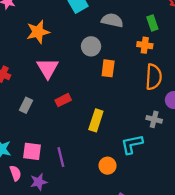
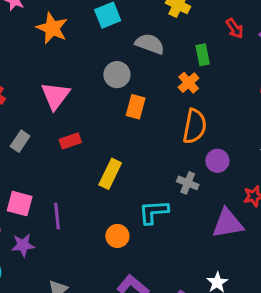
orange star: (38, 32) -> (52, 28), moved, turned 30
orange cross: (145, 45) -> (189, 83), turned 32

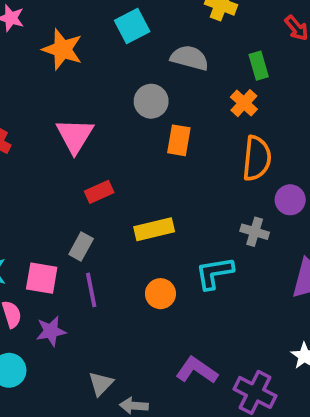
gray rectangle: (20, 141) -> (81, 246), moved
yellow rectangle: (110, 174) -> (154, 229), turned 56
orange circle: (117, 236) -> (160, 294), moved

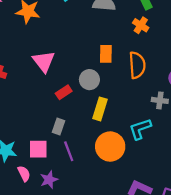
gray circle: (151, 101) -> (89, 80), moved
orange semicircle: (257, 158) -> (137, 65), moved
yellow rectangle: (154, 229) -> (100, 109), turned -50
orange circle: (160, 294) -> (110, 147), size x1.6

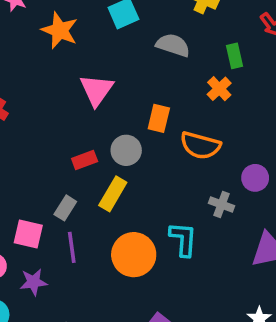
pink triangle: (44, 61) -> (96, 90), moved
orange semicircle: (137, 65) -> (200, 145), turned 96
yellow rectangle: (100, 109) -> (113, 194), moved
cyan L-shape: (140, 129) -> (183, 239), turned 100

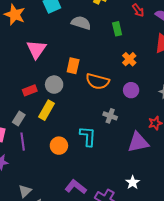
orange cross: (219, 89) -> (129, 59), moved
purple circle: (255, 178) -> (131, 90), moved
orange circle: (134, 255) -> (59, 146), size x0.7

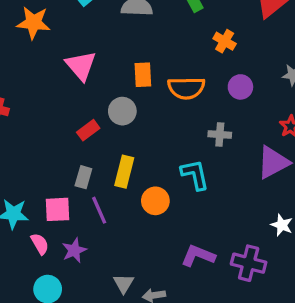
yellow rectangle: (46, 110) -> (124, 172), moved

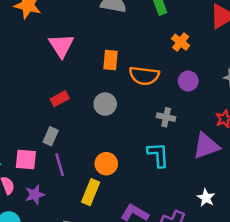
gray circle: (122, 111) -> (105, 104), moved
yellow rectangle: (124, 172) -> (91, 192), moved
cyan L-shape: (195, 175) -> (158, 155), moved

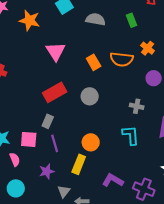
orange rectangle: (111, 60) -> (94, 62), turned -35
orange semicircle: (144, 76) -> (122, 59), moved
red rectangle: (60, 99) -> (55, 92), size x1.6
purple star: (35, 195) -> (47, 171), moved

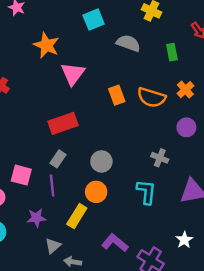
orange star: (29, 20) -> (46, 45), moved
gray circle: (90, 96) -> (101, 161), moved
gray rectangle: (48, 121) -> (58, 159), moved

